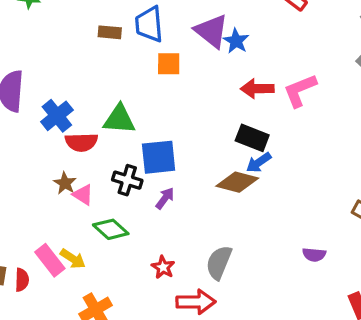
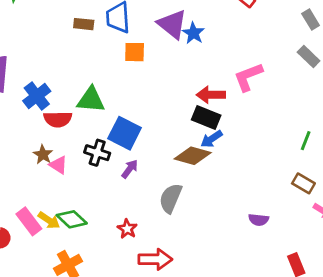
red arrow: (257, 89) -> (211, 95), moved
blue square: (159, 157) -> (125, 133), turned 32
green diamond: (111, 229) -> (72, 219), moved
gray semicircle: (219, 262) -> (171, 198), moved

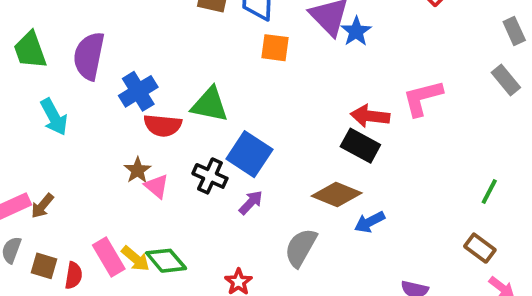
blue arrow: (211, 139) -> (370, 222), moved

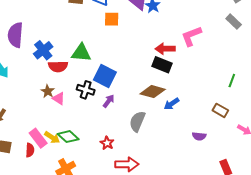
brown rectangle: (480, 248) -> (220, 110), moved
red semicircle: (74, 275) -> (30, 150), moved

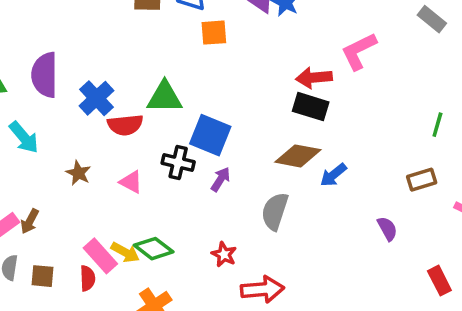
brown star: (48, 91) -> (78, 173), moved
brown rectangle: (220, 110) -> (422, 180), turned -42
purple semicircle: (199, 136) -> (387, 229), turned -120

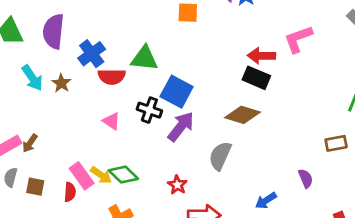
brown star: (78, 173) -> (61, 83), moved
blue arrow: (333, 175) -> (266, 201), moved
purple arrow: (221, 179) -> (181, 127), size x1.6

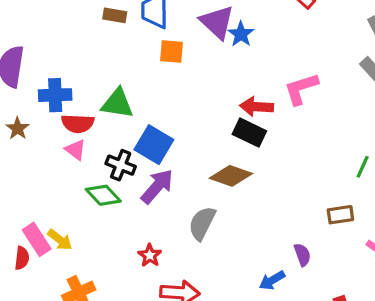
blue cross: (92, 54) -> (55, 95), turned 32
pink triangle: (111, 121) -> (75, 150), moved
green diamond: (123, 175) -> (103, 195), moved
blue arrow: (266, 201) -> (272, 280), moved

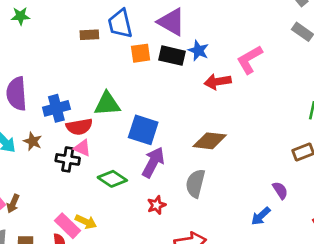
blue star: (241, 34) -> (198, 51), moved
black rectangle: (249, 133) -> (172, 56), moved
black cross: (121, 165) -> (68, 159), moved
red star: (150, 255) -> (157, 205), moved, turned 30

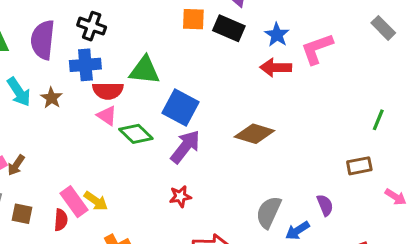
blue star: (198, 51) -> (277, 35), moved
black cross: (68, 159) -> (92, 26), moved
green diamond: (112, 179) -> (136, 134), moved
gray semicircle: (195, 183) -> (269, 212), moved

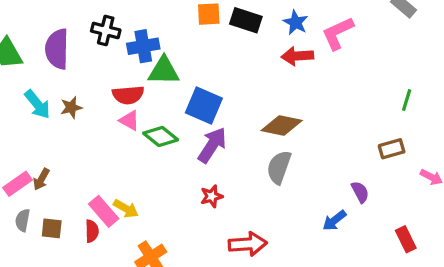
blue cross: (85, 65) -> (143, 46), moved
brown star: (51, 98) -> (71, 107), turned 30
gray semicircle: (269, 212) -> (279, 167), moved

